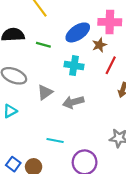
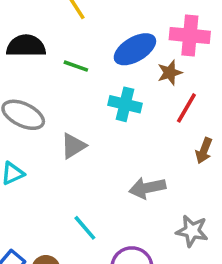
gray arrow: (73, 102) -> (147, 188), moved
cyan line: (55, 141) -> (85, 228), turned 35

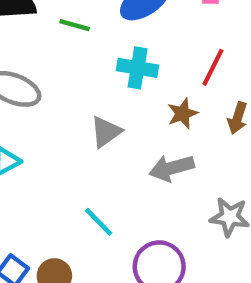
brown star: (170, 73) -> (183, 114), moved
gray triangle: (73, 146) -> (106, 132), moved

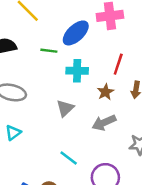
green line: (75, 25) -> (49, 51), moved

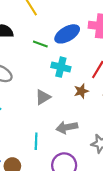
gray arrow: (104, 123) -> (67, 127), moved
cyan line: (69, 158) -> (36, 141), turned 42

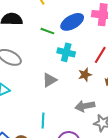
gray arrow: (67, 127) -> (85, 106), moved

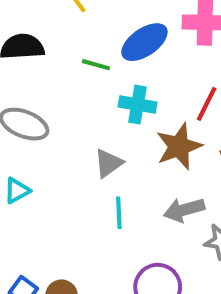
brown star: (85, 75) -> (179, 146), size x1.6
cyan line: (43, 121) -> (119, 213), moved

